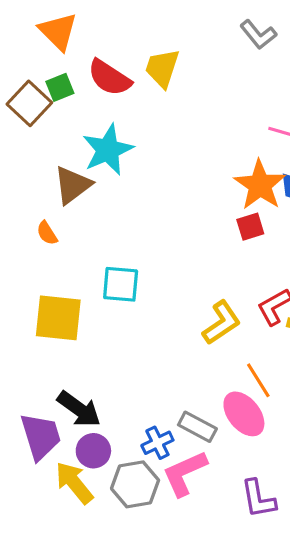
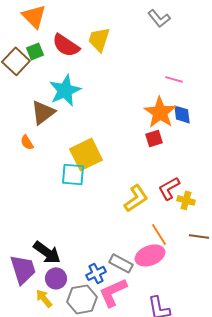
yellow square: (58, 318) -> (86, 154), moved, turned -32
pink ellipse: (244, 414) -> (150, 255), turned -72
yellow arrow: (74, 483) -> (44, 298), size x0.7

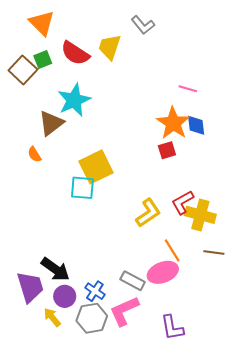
gray L-shape: (159, 18) -> (143, 25), moved
yellow cross: (186, 200) -> (200, 215), size x1.6
blue cross: (96, 273) -> (95, 291), moved, turned -30

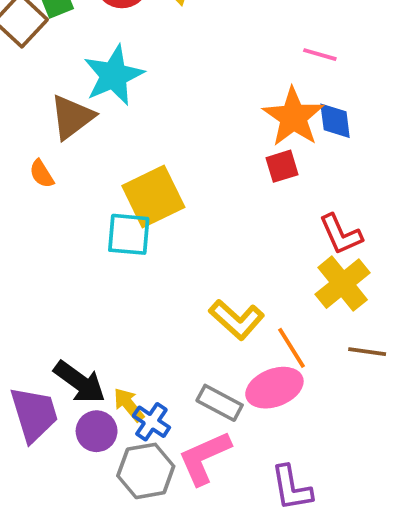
red L-shape: (183, 202) -> (341, 234), moved, turned -85
yellow L-shape: (148, 213) -> (237, 320), moved, turned 76
yellow cross: (200, 215) -> (343, 284), turned 36
yellow arrow: (52, 317) -> (129, 405), moved

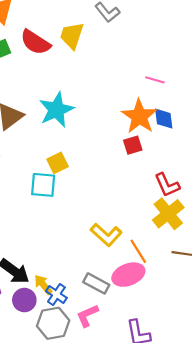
cyan star: (114, 75) -> (56, 110), moved
yellow square: (153, 196) -> (58, 163), size x0.6
pink L-shape: (204, 458) -> (87, 316), size x0.7

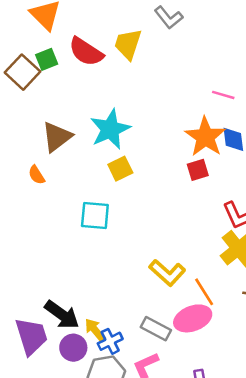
yellow square: (58, 163) -> (120, 169), moved
blue cross: (56, 294) -> (110, 341), turned 30

